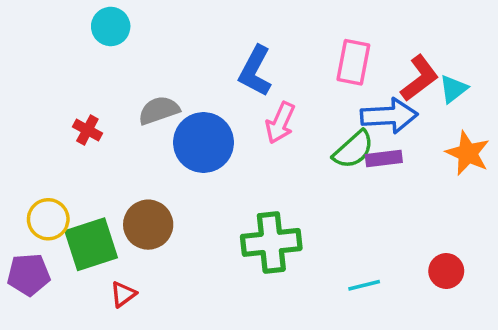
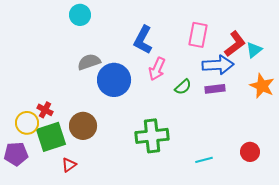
cyan circle: (111, 26) -> (80, 15), moved
red cross: (87, 130) -> (45, 110), moved
green semicircle: (353, 150) -> (183, 87), moved, size x0.7

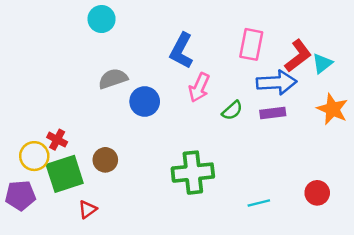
blue circle: (114, 80) -> (145, 102), size x0.7
brown circle: (83, 126) -> (105, 160), size x0.7

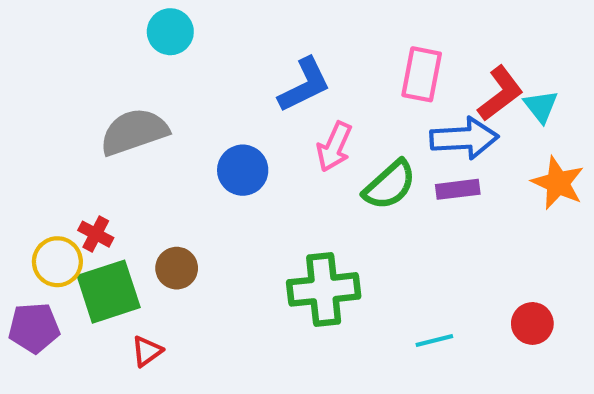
blue L-shape: (181, 51) -> (304, 85), turned -144
cyan triangle: (322, 63) -> (541, 106), turned -30
gray semicircle: (113, 79) -> (134, 132), moved, size x1.4
green semicircle: (232, 110) -> (390, 185), size x1.5

